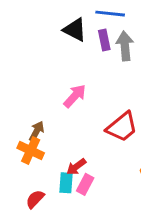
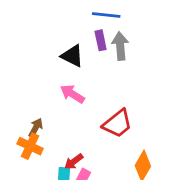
black triangle: (75, 30) -> (72, 56), moved
pink arrow: (75, 96) -> (72, 94), turned -100

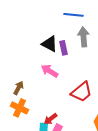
purple rectangle: (101, 40) -> (64, 48), moved
brown arrow: (36, 128) -> (18, 88), moved

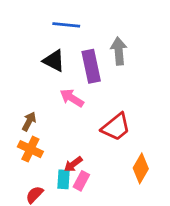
blue line: (74, 15) -> (66, 25), moved
black triangle: (50, 44) -> (54, 61), moved
purple rectangle: (64, 48) -> (91, 66), size x1.6

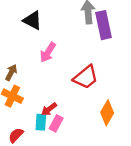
purple rectangle: (91, 66) -> (103, 25), moved
pink arrow: (72, 98) -> (48, 52), turned -90

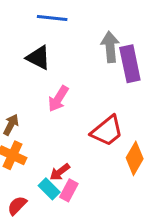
orange diamond: (107, 113) -> (135, 158), moved
cyan rectangle: (41, 122) -> (49, 189), turned -49

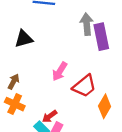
black triangle: (38, 58) -> (24, 39), moved, turned -42
pink arrow: (58, 99) -> (60, 71), moved

